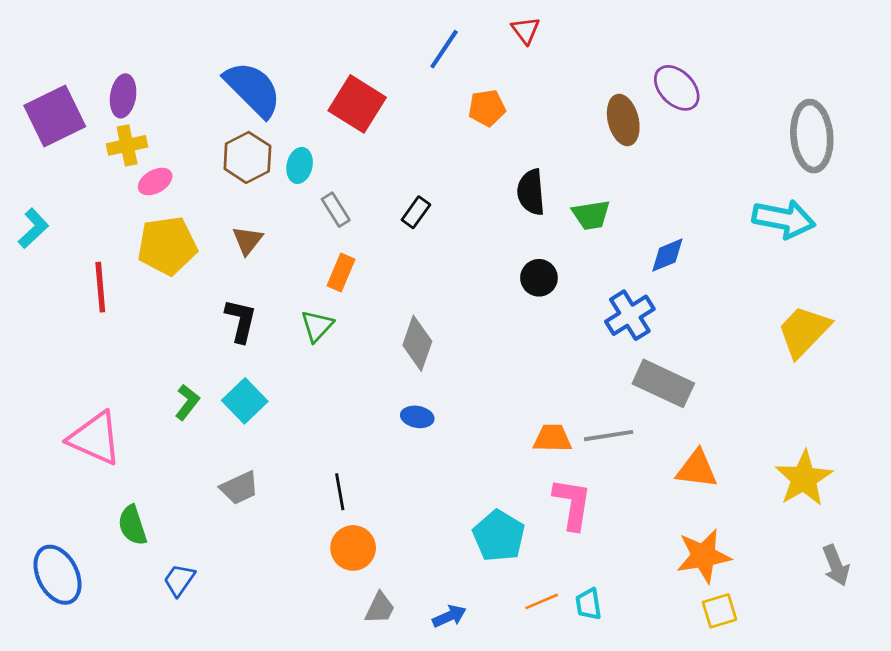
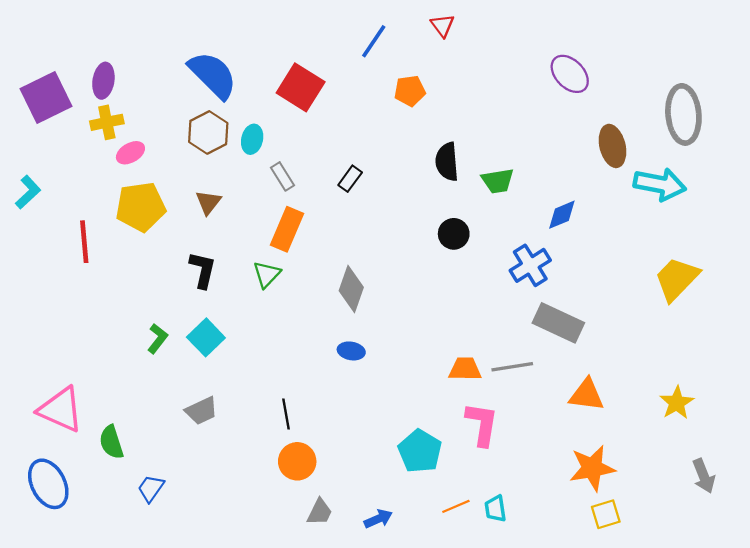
brown ellipse: (623, 120) -> (613, 146), moved
orange rectangle: (341, 272) -> (287, 229), size x1.4
pink triangle: (95, 438) -> (61, 410), moved
yellow star: (804, 478) -> (677, 403), size x0.7

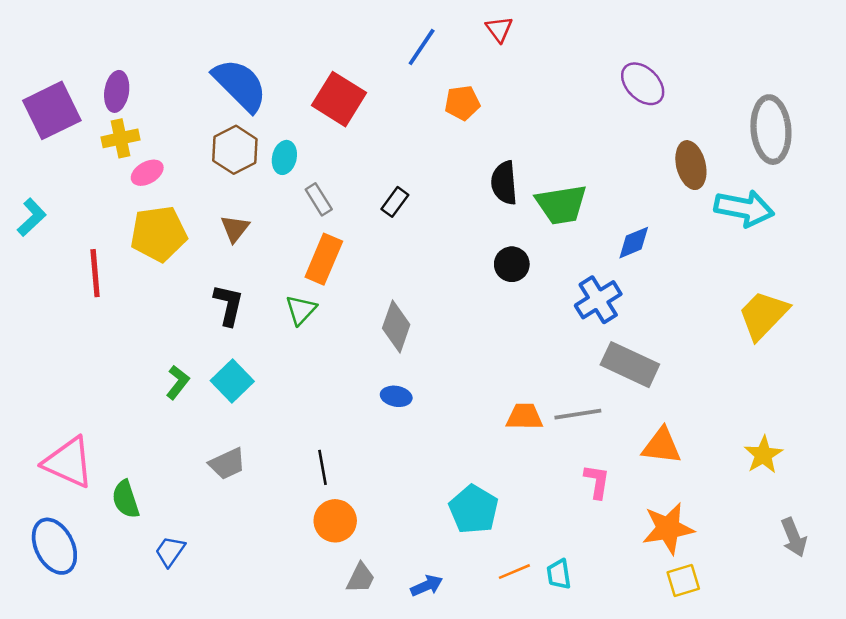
green trapezoid: (498, 181) -> (561, 204), size x1.4
pink L-shape: (482, 424) -> (597, 481), moved, size x0.7

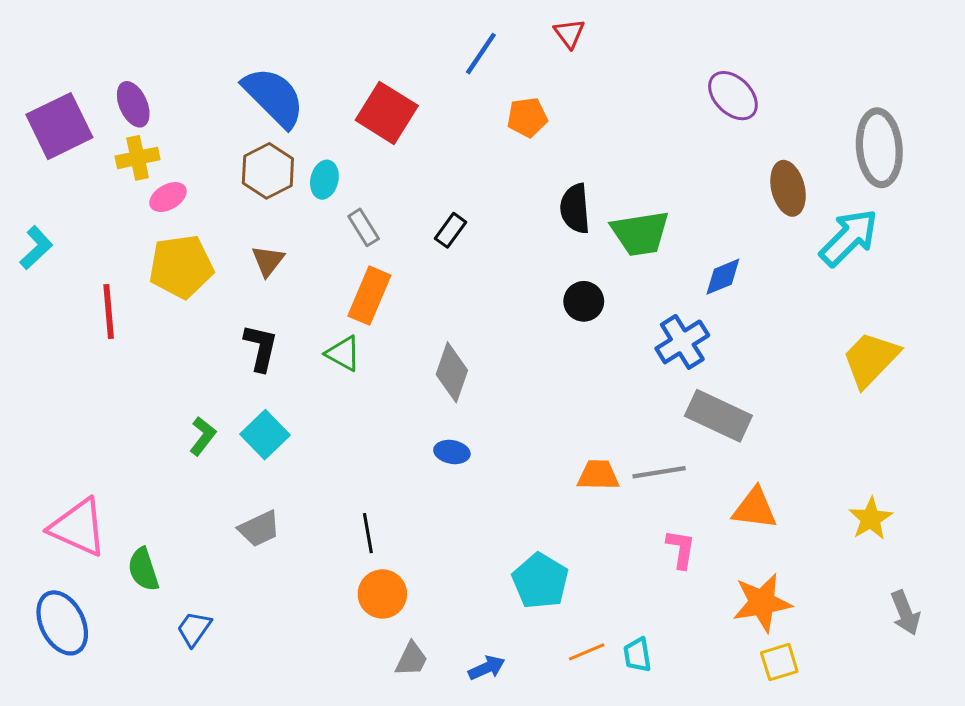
purple ellipse: (117, 91) -> (133, 104), turned -33
cyan arrow: (744, 208) -> (849, 238), turned -56
green triangle: (301, 310) -> (343, 353), turned -44

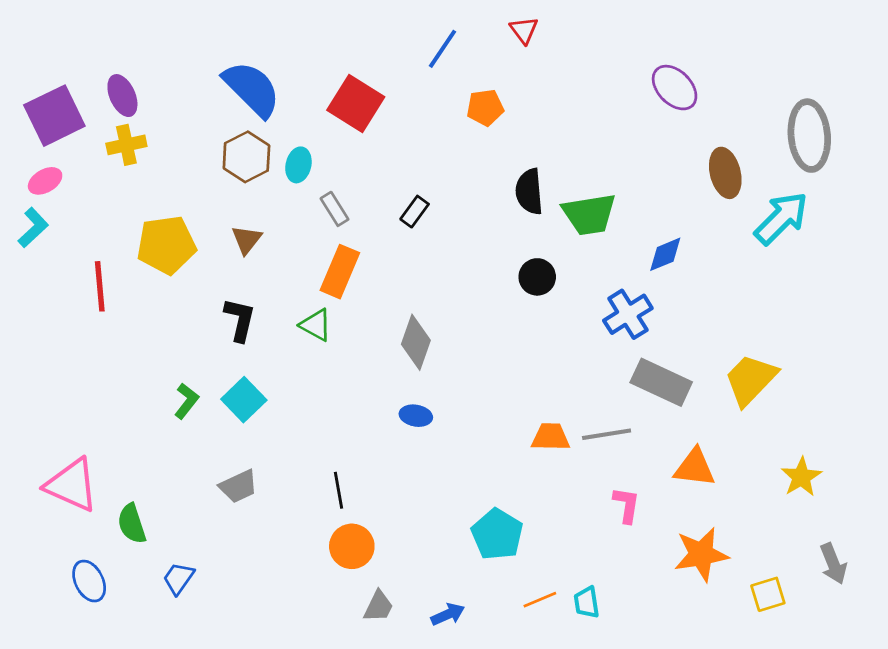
pink ellipse: (168, 197) -> (45, 181), moved
yellow trapezoid: (871, 359) -> (751, 380), moved
blue ellipse: (62, 623) -> (89, 581), moved, size x0.7
yellow square: (779, 662) -> (768, 594), moved

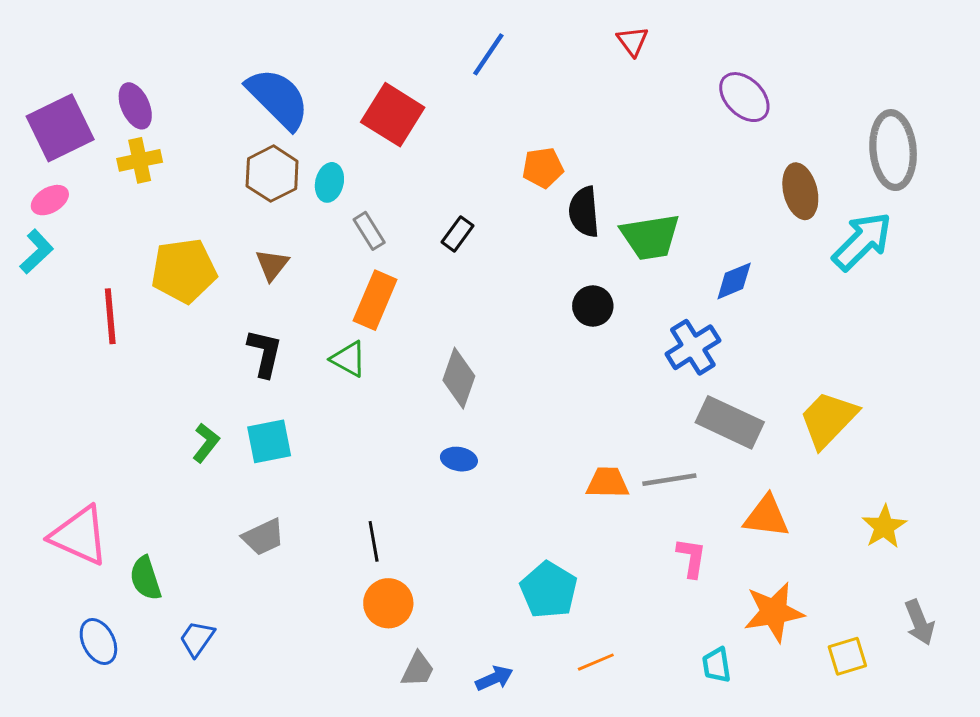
red triangle: (524, 30) -> (633, 41), moved
orange pentagon: (485, 108) -> (543, 168), moved
cyan square: (244, 400) -> (269, 441), turned 33
cyan trapezoid: (587, 602) -> (716, 665), moved

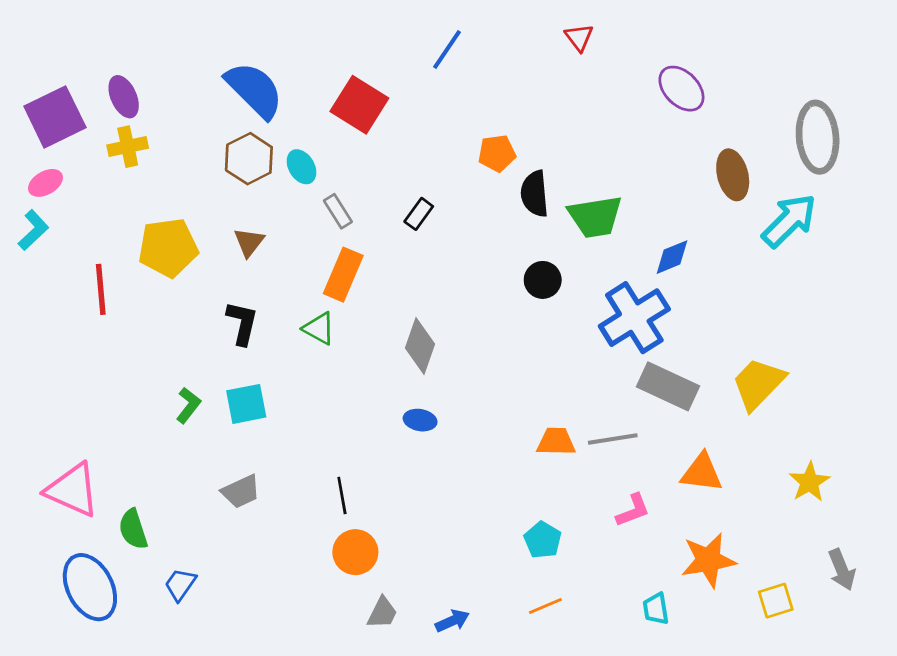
cyan ellipse: (329, 182) -> (301, 167), turned -44
blue cross: (693, 347) -> (634, 318), size x1.4
pink L-shape: (691, 558) -> (633, 510), turned 60
cyan pentagon: (549, 590) -> (543, 540), moved, size x0.7
blue ellipse: (98, 642) -> (90, 587), size x1.6

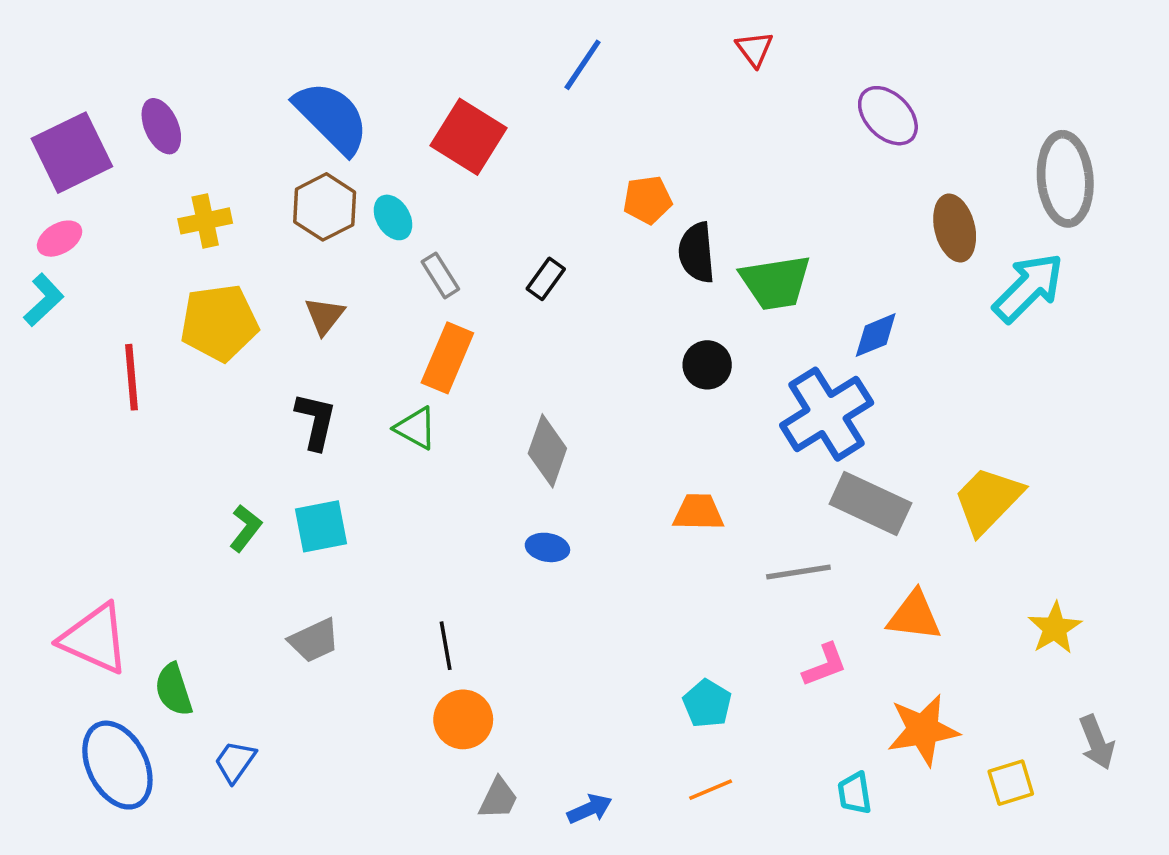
yellow cross: (128, 147) -> (205, 221), moved
orange trapezoid: (556, 442) -> (698, 512), moved

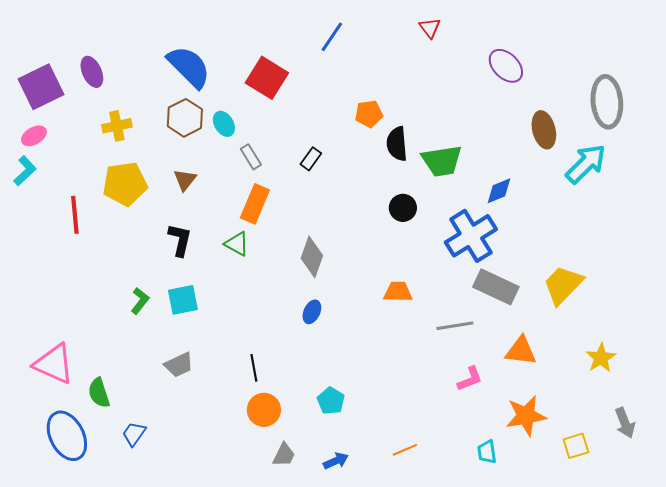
blue ellipse: (547, 547) -> (312, 312), turned -75
cyan pentagon: (707, 704) -> (331, 401), moved

